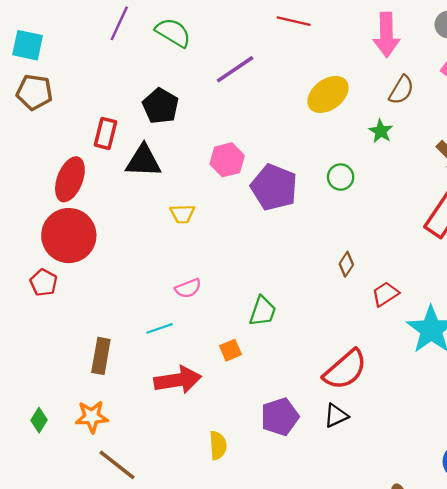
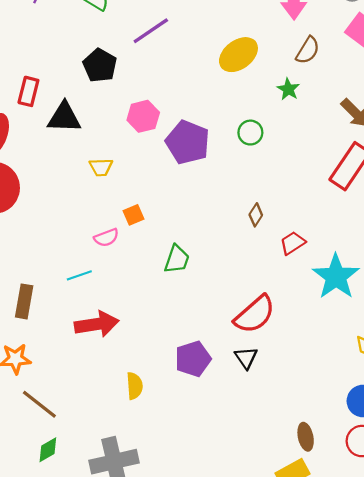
black pentagon: (161, 106) -> (100, 65), moved
orange square: (231, 350) -> (133, 215), moved
black triangle: (336, 416) -> (246, 358), turned -40

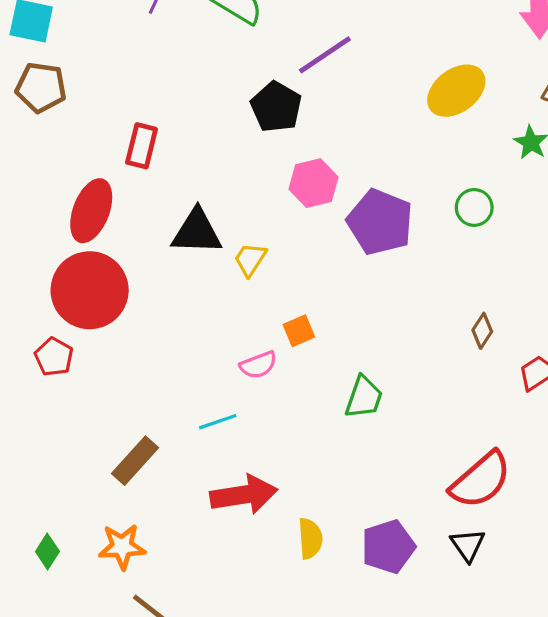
black pentagon: (100, 65) -> (276, 107), moved
black triangle: (64, 117) -> (197, 232), moved
yellow trapezoid: (101, 167) -> (250, 259), turned 125
brown rectangle: (24, 301) -> (135, 461), turned 32
yellow semicircle: (135, 386) -> (310, 539), moved

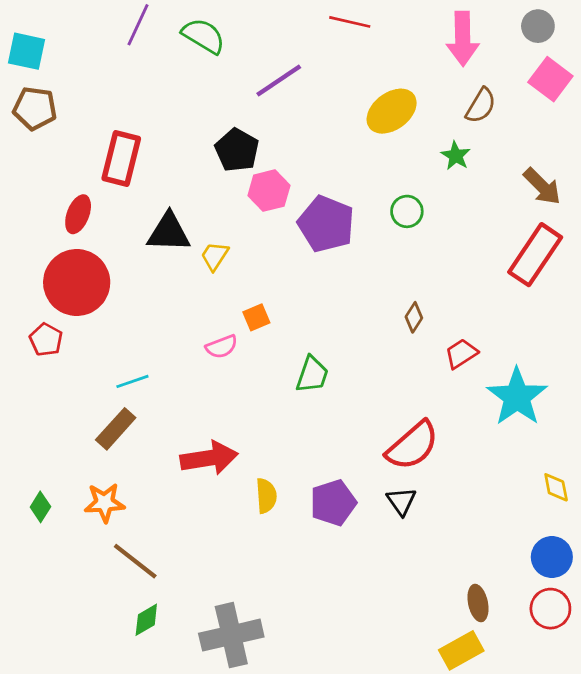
black pentagon: (276, 107) -> (237, 150), moved
red rectangle: (142, 146) -> (121, 158), size x1.4
red ellipse: (91, 211) -> (78, 214), size x0.7
cyan line: (218, 422) -> (132, 381), moved

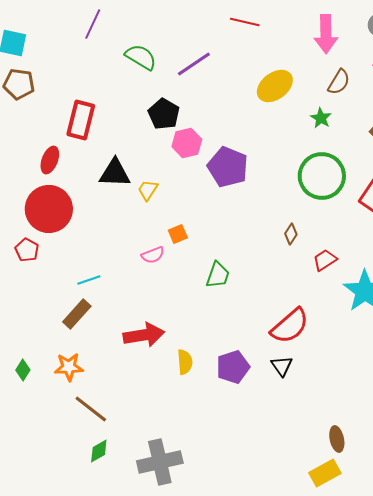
green semicircle: (203, 36) -> (141, 57), moved
green circle: (407, 211) -> (322, 176), moved, size x2.0

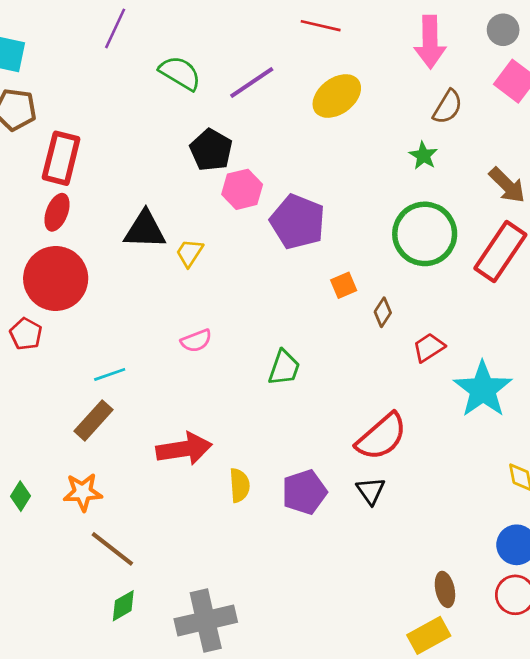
yellow ellipse: (275, 86) -> (337, 96), moved
red rectangle: (81, 120) -> (61, 158), moved
orange square: (178, 234) -> (344, 285), moved

